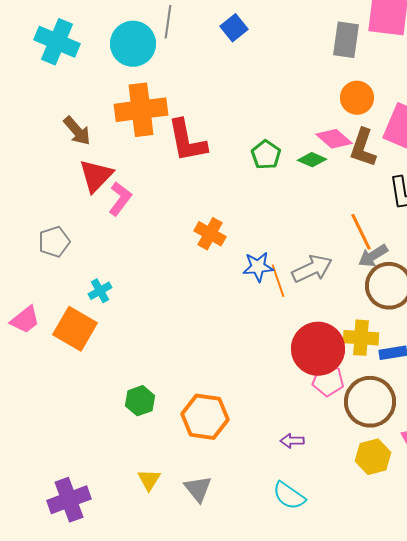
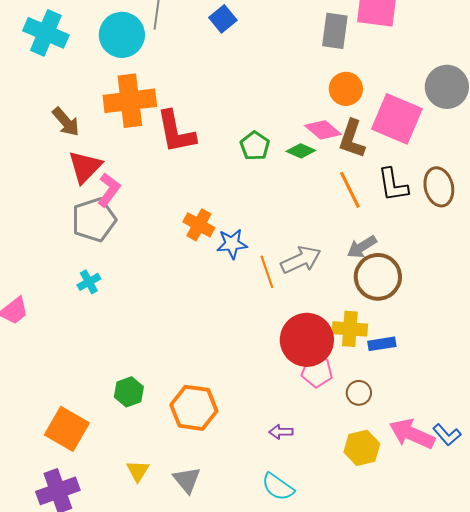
orange line: (361, 232) -> (350, 190), moved
gray pentagon: (54, 242) -> (94, 220), moved, size x1.4
blue star: (258, 267) -> (232, 244), moved
orange square: (75, 329) -> (67, 429), moved
brown circle: (370, 402) -> (359, 393), size x0.5

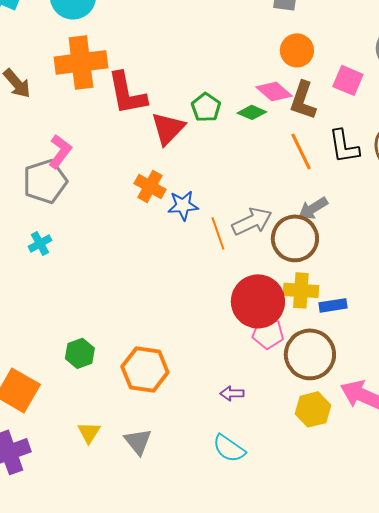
pink square: (397, 119) -> (348, 80), size x0.6
red triangle: (85, 167) -> (168, 128), moved
brown circle: (378, 277) -> (295, 238), moved
brown circle: (359, 393) -> (310, 354), size x2.0

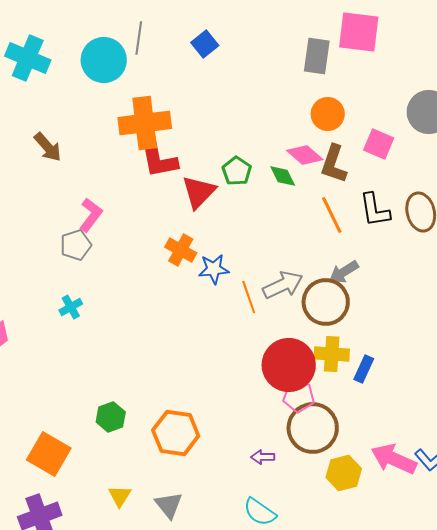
orange cross: (81, 62) -> (145, 123), moved
green diamond: (252, 112) -> (283, 176), turned 40
gray pentagon: (45, 181) -> (76, 245), size x0.7
blue rectangle: (333, 305) -> (364, 369), turned -56
brown circle: (310, 354) -> (313, 428), moved

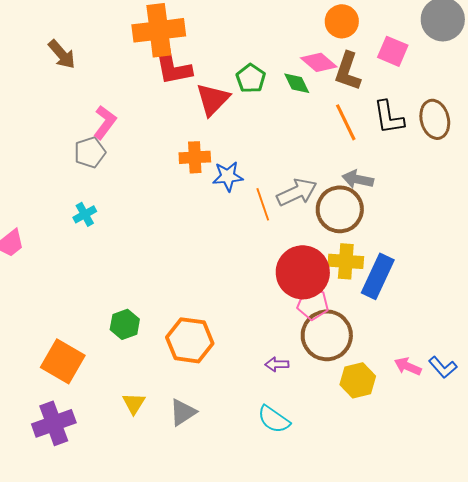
orange cross: (181, 250) -> (195, 157), turned -32
gray arrow: (344, 272) -> (358, 179), turned 44
blue rectangle: (364, 369) -> (378, 276), size x1.6
pink arrow: (394, 459) -> (408, 366), size x0.6
gray triangle: (169, 505) -> (183, 412), turned 36

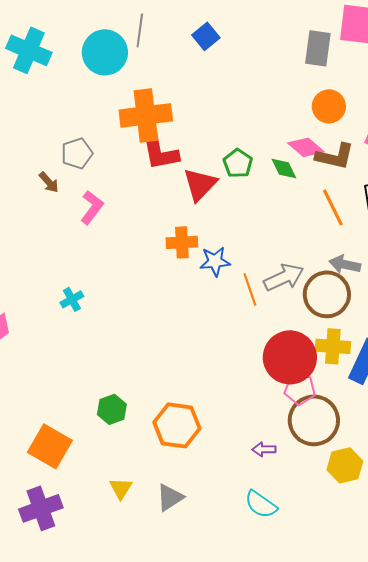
brown arrow: (62, 54) -> (49, 182), moved, size x0.7
brown L-shape: (348, 71) -> (335, 156), turned -96
gray pentagon: (90, 152) -> (77, 153), moved

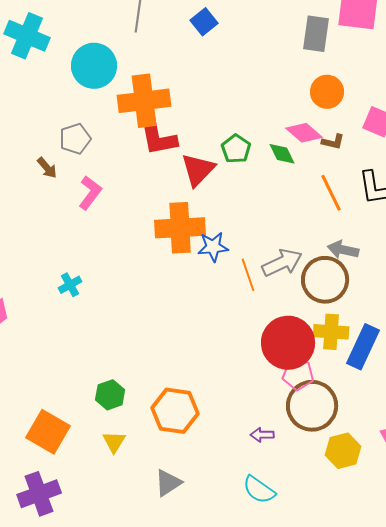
cyan circle: (105, 52) -> (94, 66), moved
brown L-shape: (335, 156) -> (333, 142), size x0.6
orange cross: (182, 242) -> (180, 228), size x1.6
yellow triangle: (121, 488) -> (114, 442), moved

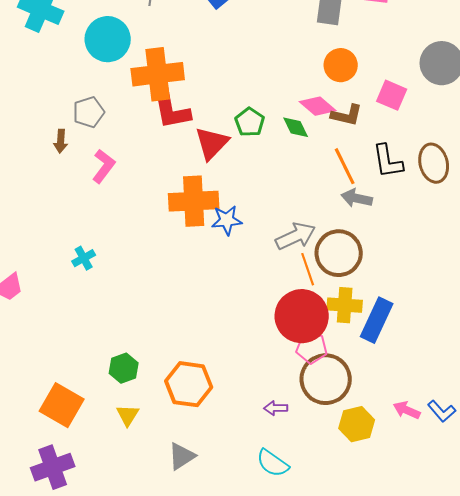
brown L-shape: (333, 142) -> (347, 115), size x1.4
brown arrow: (47, 168) -> (61, 141), turned 45
gray arrow: (343, 250) -> (357, 198), moved
orange line: (248, 275) -> (308, 269), moved

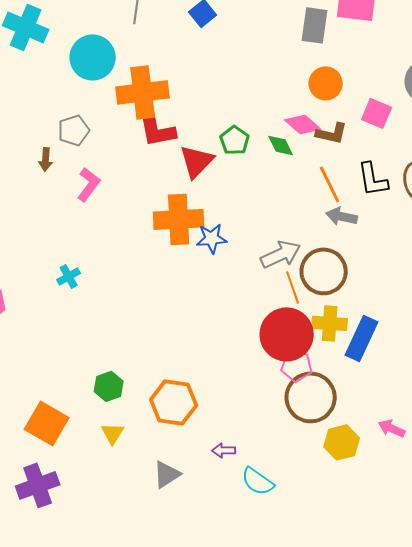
purple arrow: (276, 408) -> (224, 450), moved

